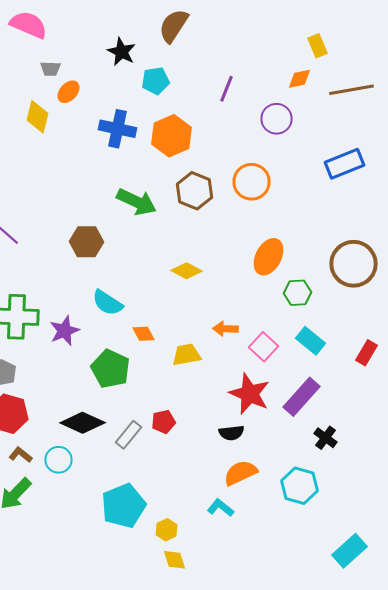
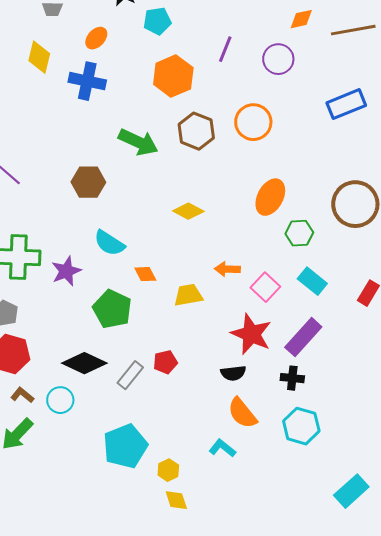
purple line: (226, 89) -> (225, 49), moved
orange ellipse: (68, 92) -> (96, 38), moved
blue cross: (118, 129) -> (87, 81), moved
black cross: (326, 438) -> (292, 378), moved, turned -30
orange semicircle: (240, 473) -> (242, 413), turned -104

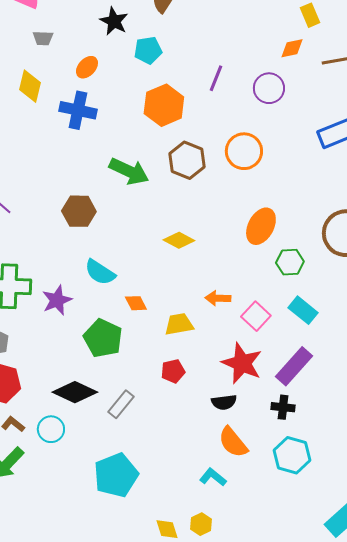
red pentagon: (165, 362) -> (173, 371), moved
yellow hexagon: (168, 470) -> (201, 524), moved

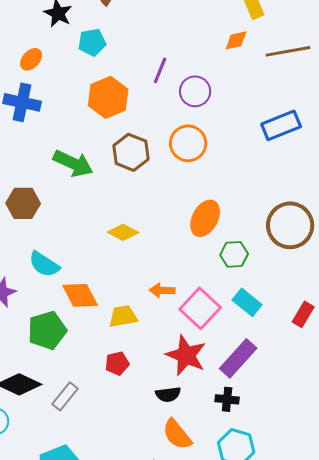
purple circle: (269, 88) -> (195, 91), moved
orange diamond: (136, 303) -> (80, 295), size x1.6
pink square: (256, 316) -> (200, 308), size x1.4
green pentagon: (103, 338) -> (47, 330), turned 30

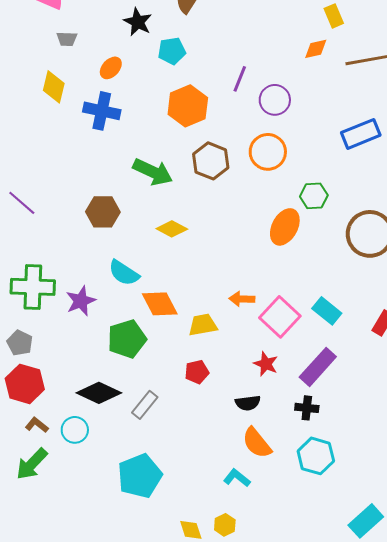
yellow diamond: (123, 232) -> (172, 229), moved
green hexagon: (234, 254) -> (314, 196), moved
red star: (186, 355) -> (266, 364), size x0.6

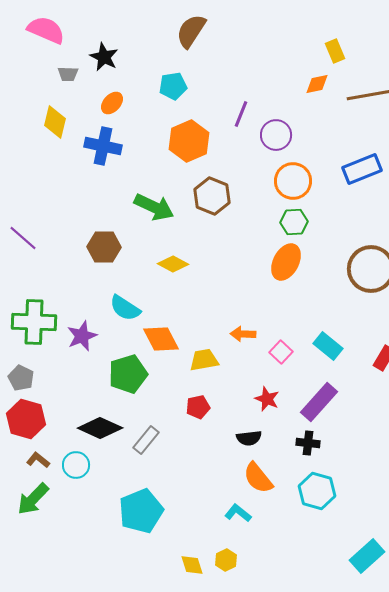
black star: (138, 22) -> (104, 57), moved
orange circle: (268, 152) -> (293, 181), moved
green hexagon: (314, 196) -> (294, 222), moved
pink square: (280, 317) -> (281, 352), size x0.6

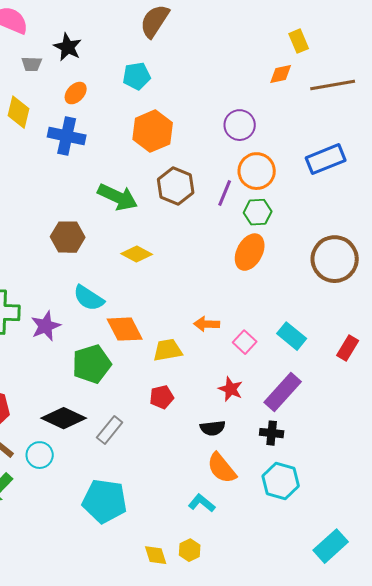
purple line: (241, 114) -> (225, 193), moved
cyan pentagon: (141, 511) -> (105, 501), turned 30

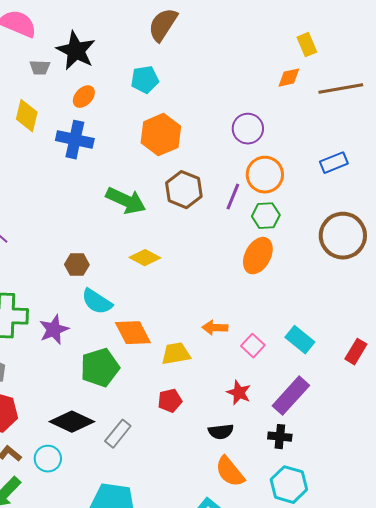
black star: (68, 47) -> (76, 51), size x1.4
blue rectangle: (326, 159) -> (334, 163), size x0.7
brown hexagon: (68, 237) -> (77, 265), moved, size x0.7
brown circle: (335, 259) -> (343, 236), moved

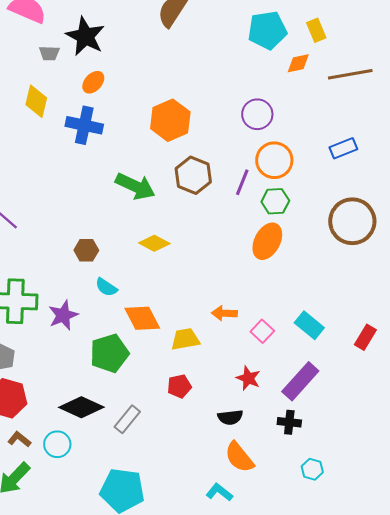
cyan pentagon: (145, 80) -> (267, 30), moved, size x1.4
cyan semicircle: (97, 302) -> (106, 287), size x0.7
cyan hexagon: (289, 485) -> (312, 469), moved, size x0.6

